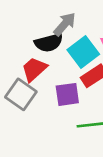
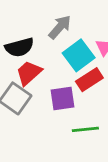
black semicircle: (49, 43) -> (19, 47), moved

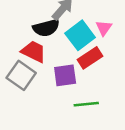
black semicircle: (19, 47) -> (46, 28), moved
red trapezoid: (29, 73) -> (34, 52), turned 68

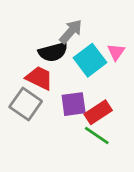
red rectangle: (90, 58) -> (98, 112), moved
green line: (86, 104) -> (97, 136), turned 40

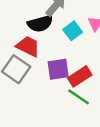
cyan square: (90, 60) -> (73, 31), size x0.7

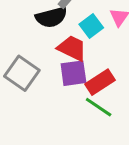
red trapezoid: (28, 46) -> (72, 48), moved

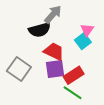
cyan square: (91, 26) -> (83, 41), moved

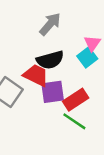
black semicircle: (40, 30) -> (50, 60), moved
red trapezoid: (54, 51) -> (36, 75), moved

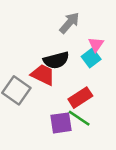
gray arrow: (50, 24) -> (69, 23), moved
purple square: (53, 92) -> (61, 123), moved

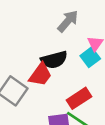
red trapezoid: (43, 75) -> (40, 75), turned 100

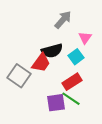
cyan square: (90, 57) -> (76, 57), moved

